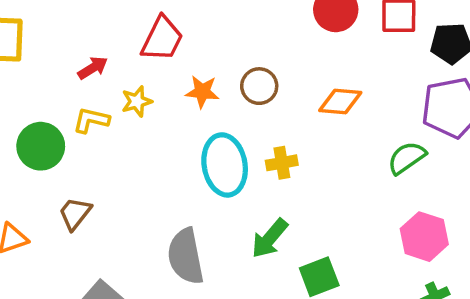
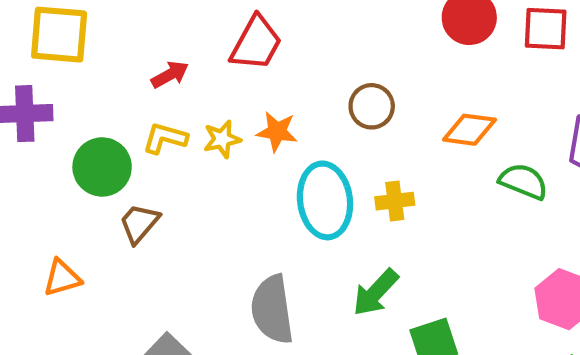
orange star: (202, 92) -> (277, 132), moved
yellow star: (137, 101) -> (222, 139), moved
green semicircle: (407, 158) -> (523, 181), moved, turned 54
brown trapezoid: (75, 213) -> (139, 223), moved

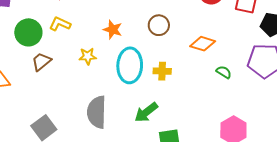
yellow star: (222, 139) -> (88, 56), moved
green semicircle: (523, 181) -> (224, 72), size x0.7

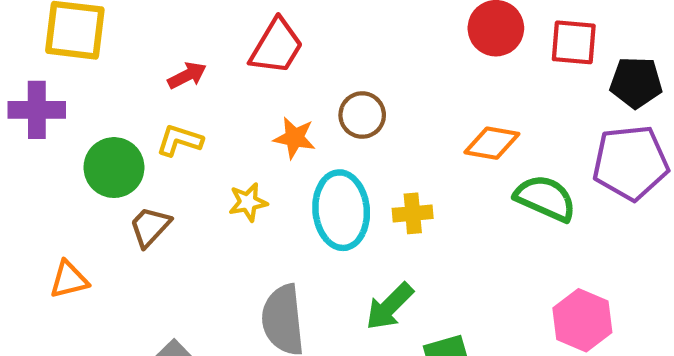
brown circle: (159, 25) -> (362, 115), moved
green semicircle: (224, 72) -> (545, 198), size x1.8

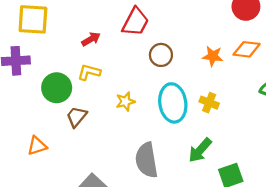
brown circle: (362, 115) -> (161, 55), moved
orange star: (295, 138) -> (213, 56), moved
orange diamond: (492, 143) -> (247, 49), moved
yellow cross: (413, 213) -> (209, 103), turned 30

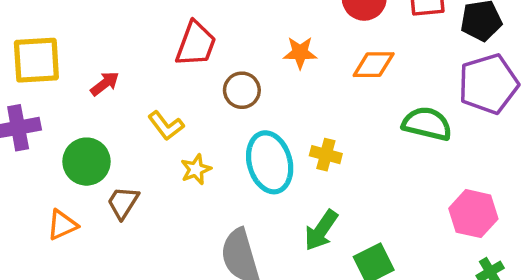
red arrow: (91, 39) -> (105, 84), moved
orange star: (213, 56) -> (300, 53), moved
yellow L-shape: (89, 72) -> (166, 126), moved, turned -135
orange triangle: (37, 146) -> (62, 225), moved

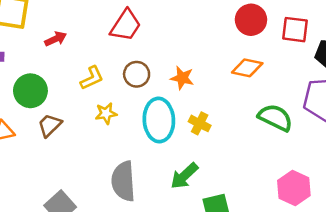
orange star: (300, 53) -> (182, 78), moved
brown circle: (242, 90) -> (137, 74), moved
yellow L-shape: (166, 126) -> (92, 78), turned -90

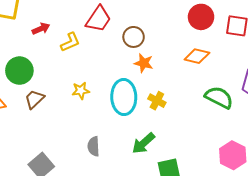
brown circle: (137, 74) -> (134, 37), moved
yellow L-shape: (92, 78) -> (70, 42), moved
gray semicircle: (123, 181) -> (94, 146), size x0.6

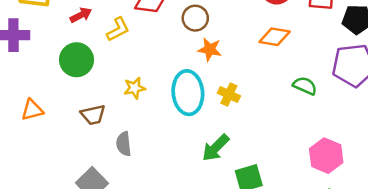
green circle: (19, 71) -> (76, 60), moved
green semicircle: (219, 97) -> (305, 86), size x0.7
brown trapezoid: (34, 99) -> (93, 115), moved, turned -145
gray semicircle: (94, 146) -> (124, 144), moved

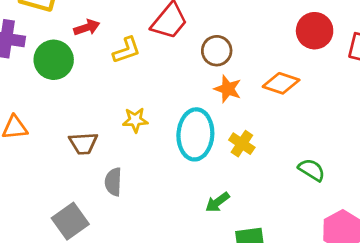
orange diamond: (275, 37) -> (281, 83), moved
green circle: (76, 60) -> (54, 60), moved
green semicircle: (305, 86) -> (312, 170), moved
green arrow: (216, 148) -> (218, 202), size x0.7

